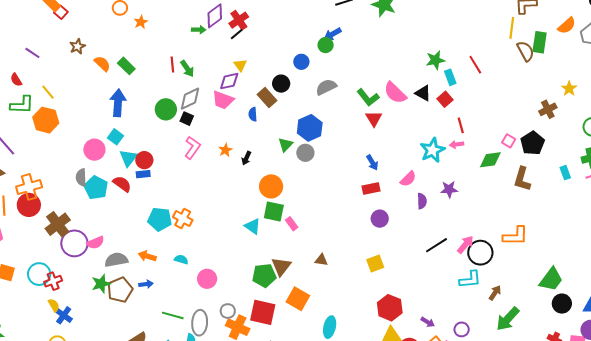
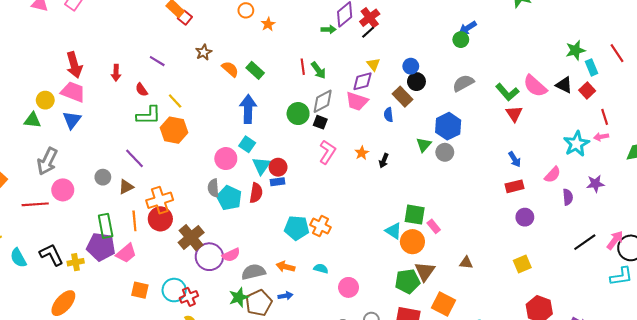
blue circle: (301, 62) -> (411, 66), moved
red semicircle: (122, 184) -> (256, 193), turned 66
orange circle: (271, 186) -> (412, 242), moved

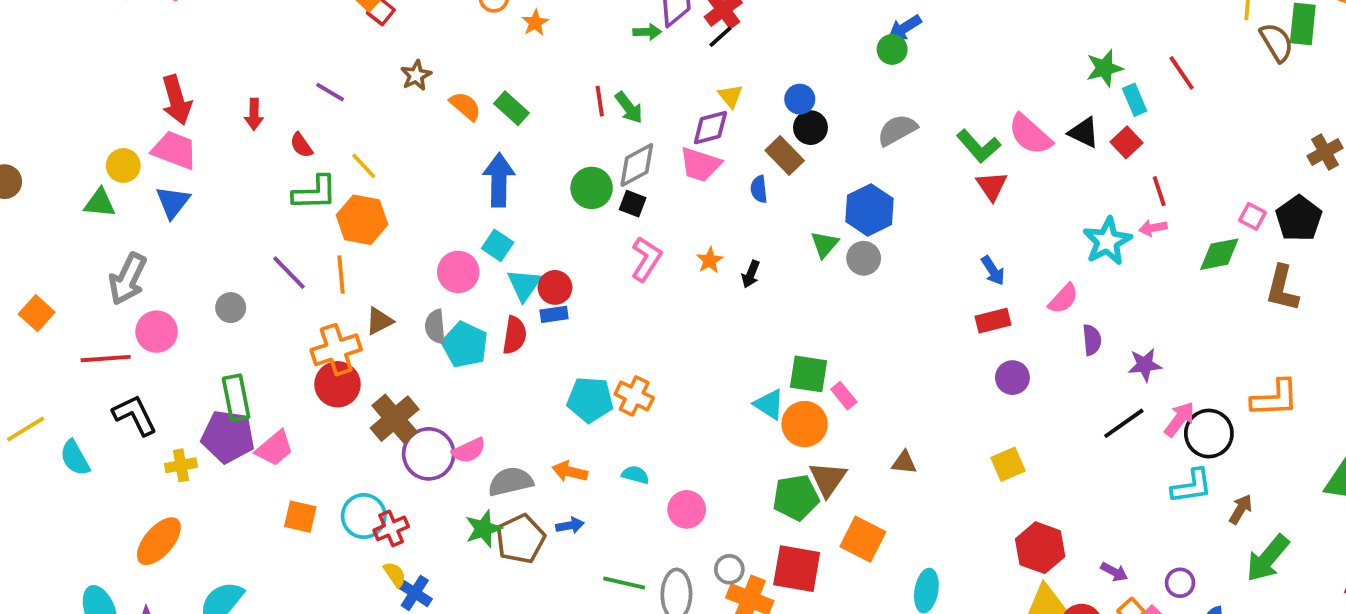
purple star: (595, 184) -> (1145, 365), moved
brown triangle: (126, 187) -> (379, 321), moved
orange line: (134, 221) -> (341, 274), moved
black L-shape: (51, 255) -> (135, 415), moved

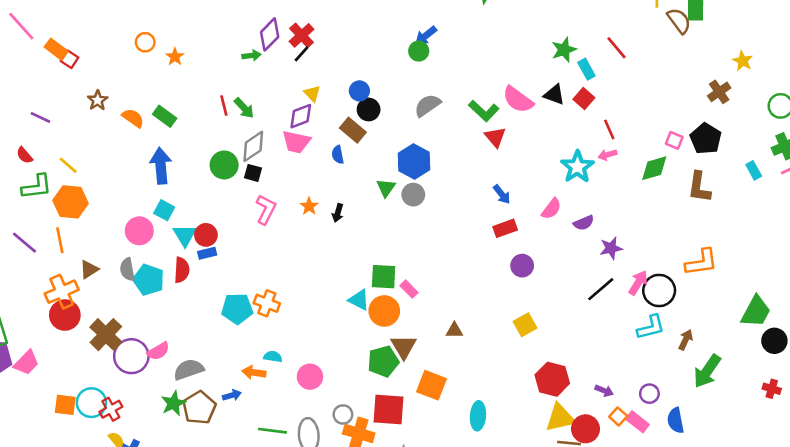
purple semicircle: (1092, 340) -> (584, 223), moved, turned 78
orange arrow: (570, 472) -> (254, 372), moved
orange square: (300, 517) -> (65, 405), moved

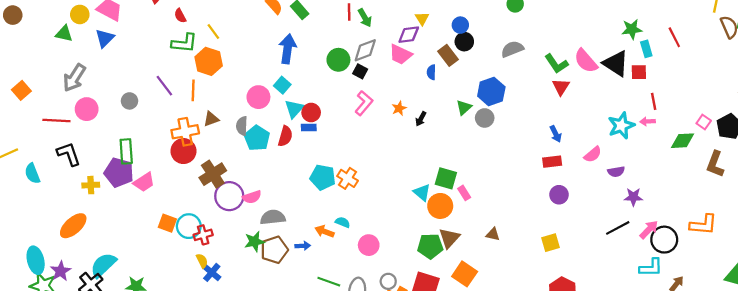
black triangle: (554, 95) -> (616, 64), size x1.5
red square: (584, 99) -> (639, 72), turned 35

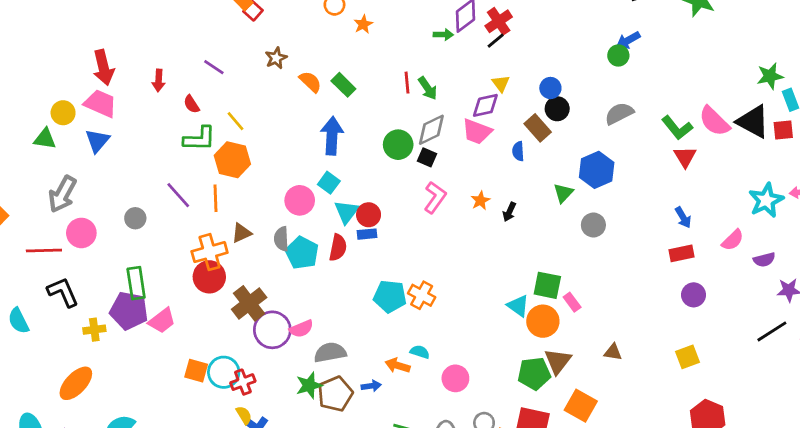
gray circle: (485, 118) -> (593, 225), moved

